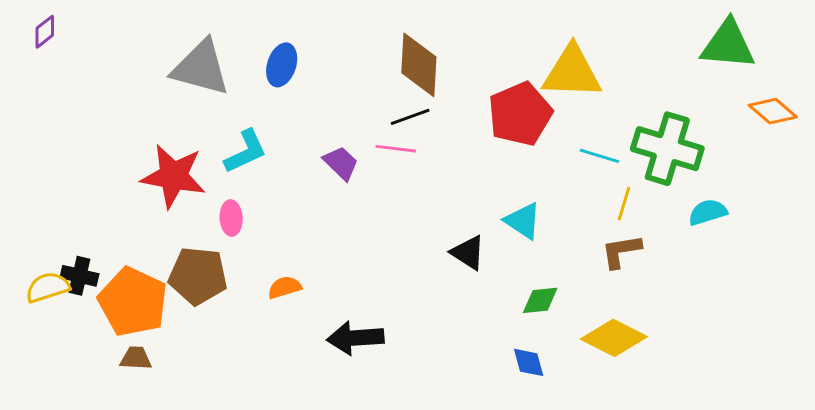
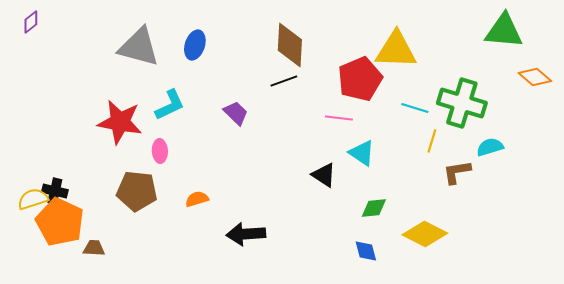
pink line: (396, 149) -> (339, 118), moved
brown L-shape: (621, 251) -> (457, 172), moved
orange pentagon: (133, 302) -> (60, 222), moved

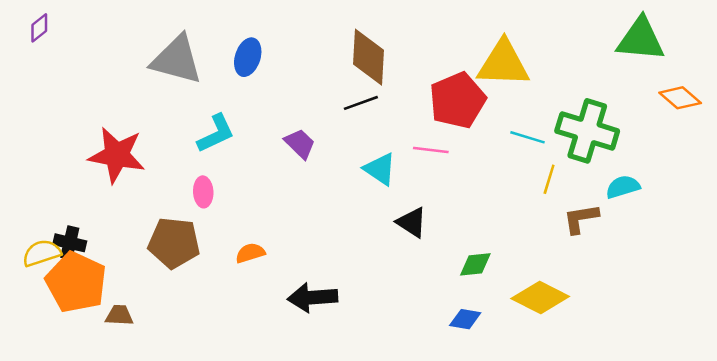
red star: (120, 122) -> (117, 155), moved
cyan triangle: (362, 153) -> (380, 169), moved
blue diamond: (366, 251) -> (465, 319), turned -65

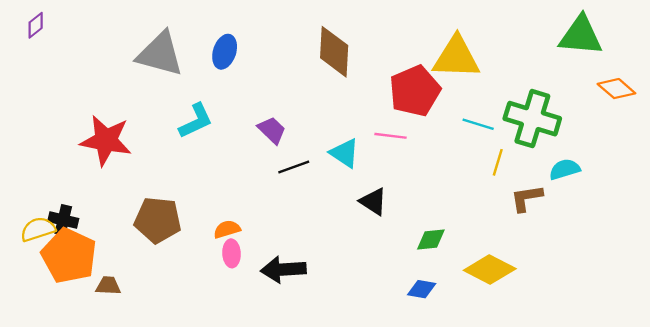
black line: (361, 103) -> (294, 167), moved
pink ellipse: (203, 192) -> (232, 253), moved

